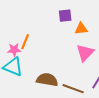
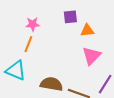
pink star: (14, 50) -> (33, 24), moved

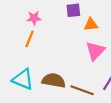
cyan triangle: (16, 70) -> (23, 79), moved

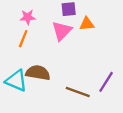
pink triangle: (95, 51) -> (62, 31), moved
brown semicircle: (54, 80) -> (38, 73), moved

